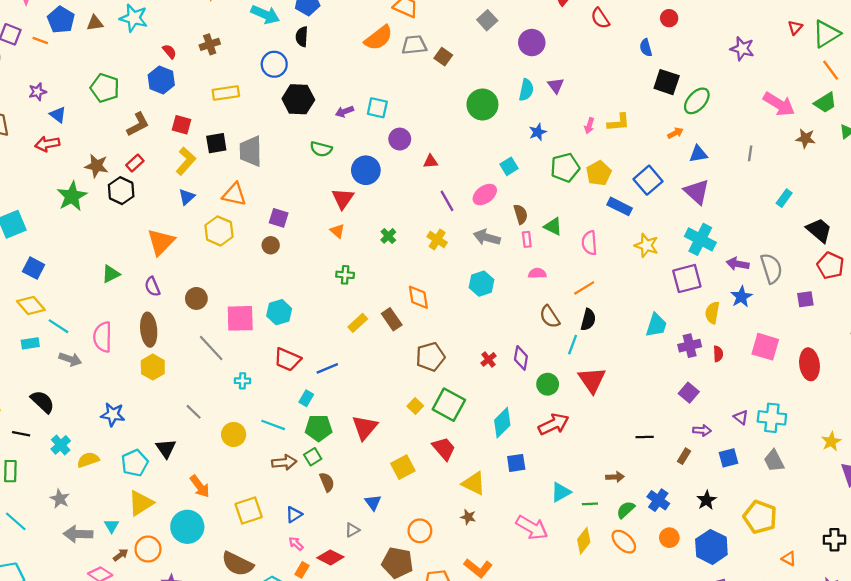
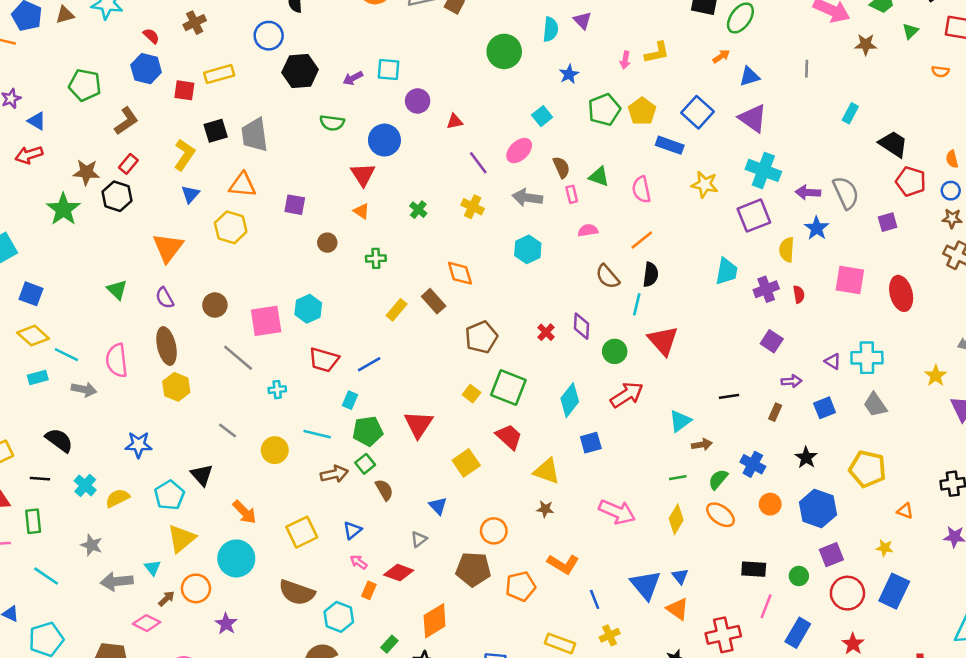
red square: (181, 125) -> (184, 90), moved
brown circle: (271, 245) -> (327, 243), moved
green triangle: (111, 274) -> (117, 290), turned -42
cyan triangle: (561, 492) -> (680, 421), moved

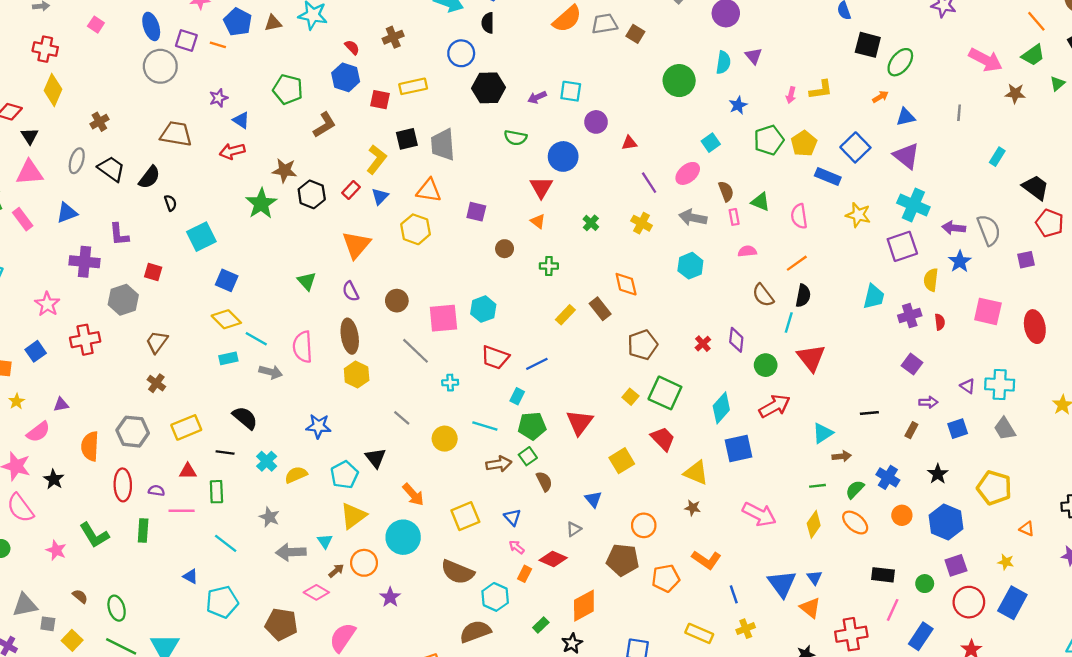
red rectangle: (128, 164) -> (351, 190), moved
blue square: (591, 443) -> (739, 449), size x1.4
blue triangle: (352, 530) -> (512, 517), turned -36

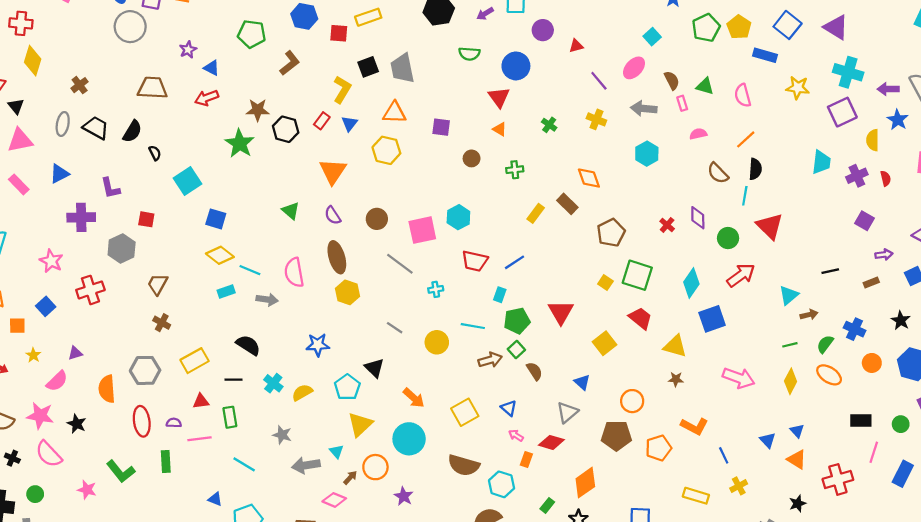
brown rectangle: (911, 430) -> (871, 282), turned 48
gray triangle: (574, 529) -> (567, 412), size x1.5
blue triangle: (782, 584) -> (768, 440), size x0.6

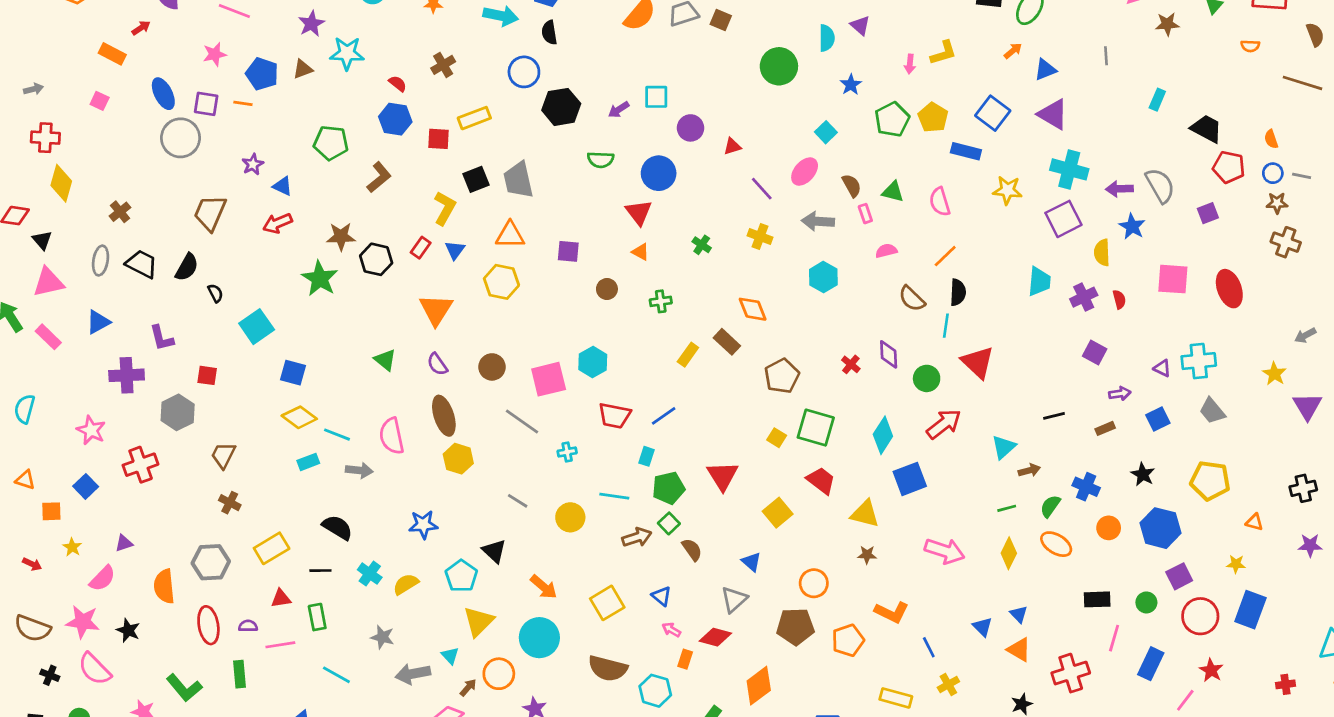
brown trapezoid: (152, 88) -> (210, 213), turned -68

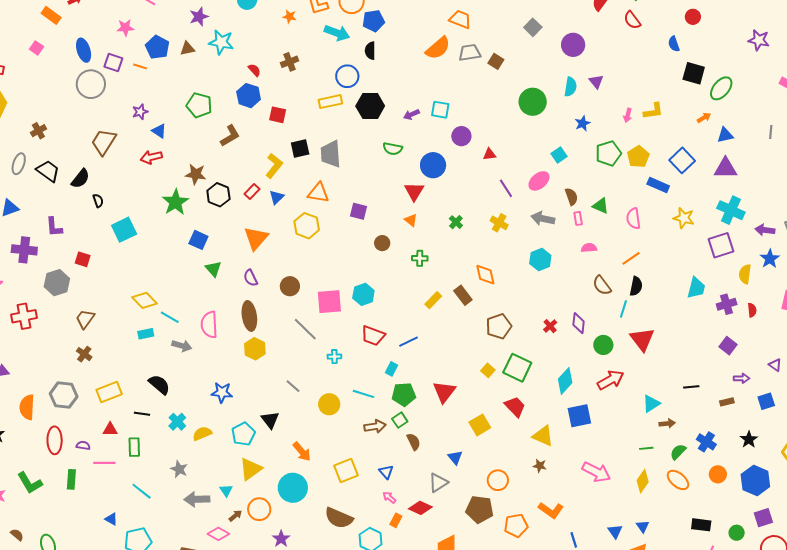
purple triangle: (1053, 114) -> (725, 168), turned -40
yellow rectangle: (474, 118) -> (330, 102), moved
blue square: (293, 373) -> (198, 240), moved

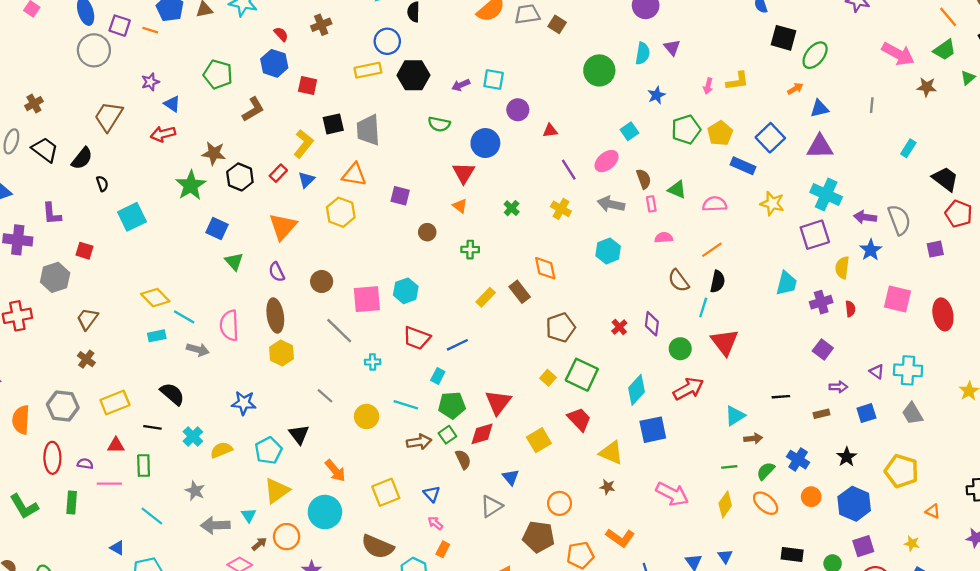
pink semicircle: (633, 219) -> (715, 204), turned 95
red diamond: (420, 508) -> (482, 434), moved, turned -40

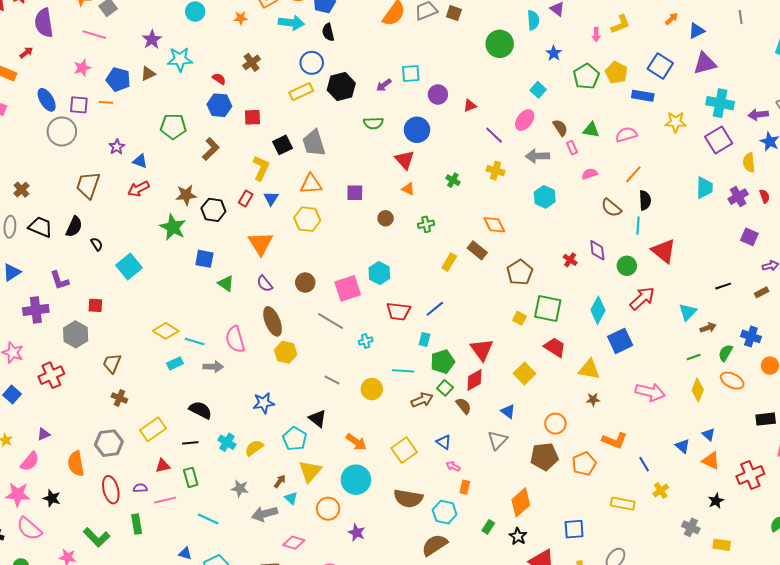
brown arrow: (259, 544) -> (280, 481), moved

